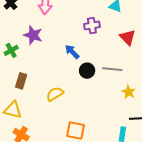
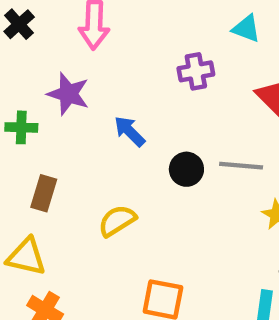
green cross: (11, 50) -> (21, 127), turned 32
blue arrow: (72, 52) -> (130, 131), moved

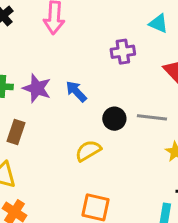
purple star: (68, 94) -> (37, 88), moved
yellow semicircle: (117, 221) -> (88, 151), moved

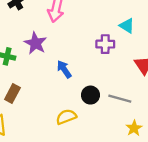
cyan triangle: (158, 23) -> (127, 26), moved
purple star: (37, 88) -> (35, 43), moved

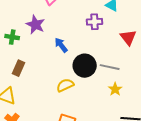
black circle: (90, 95) -> (85, 66), size x1.5
yellow star: (134, 128) -> (115, 89), moved

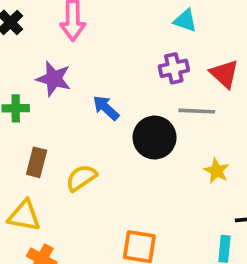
purple cross: (95, 22) -> (174, 68), moved
gray line: (110, 67) -> (197, 111), moved
yellow semicircle: (65, 85) -> (81, 178), moved

